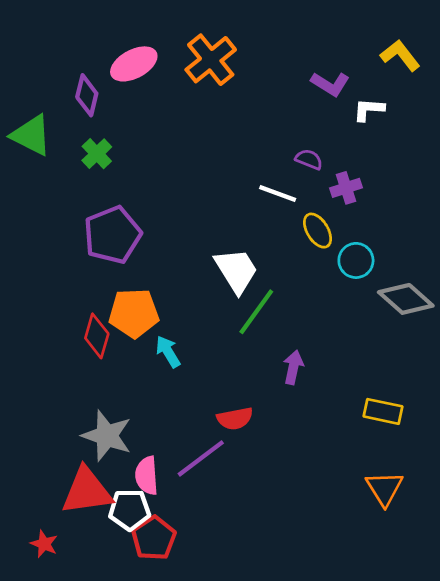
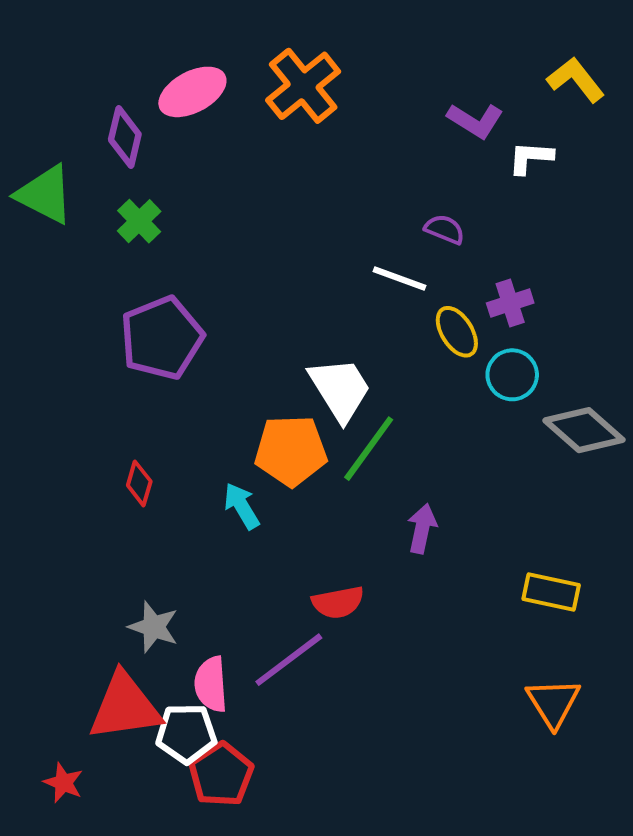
purple cross: (346, 188) -> (510, 303), moved
orange pentagon: (134, 313) -> (291, 451), moved
red diamond: (97, 336) -> (139, 483), size x0.7
gray star: (107, 436) -> (154, 627), size x0.7

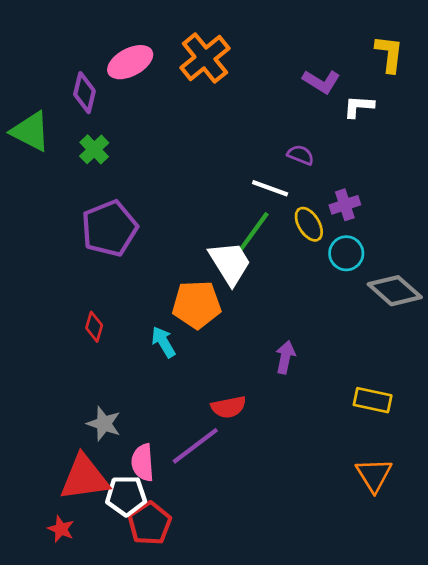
yellow L-shape: (576, 80) -> (389, 54), turned 45
green line: (369, 449) -> (252, 234), moved
red star: (63, 783) -> (61, 529), moved

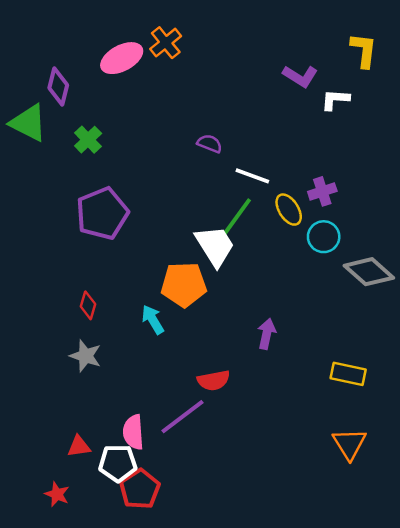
orange cross: (205, 58) -> (166, 43), moved, size x0.7
purple diamond: (84, 93) -> (58, 87), moved
purple semicircle: (301, 155) -> (210, 144), moved
gray star: (104, 424) -> (85, 356), moved
red triangle: (84, 478) -> (79, 446), size x0.5

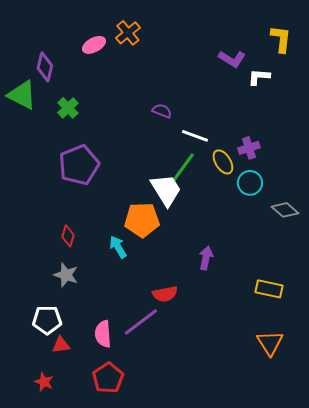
pink ellipse: (122, 58) -> (94, 45), size x0.7
gray diamond: (369, 272) -> (285, 210), size x0.7
white pentagon: (118, 463) -> (47, 320), moved

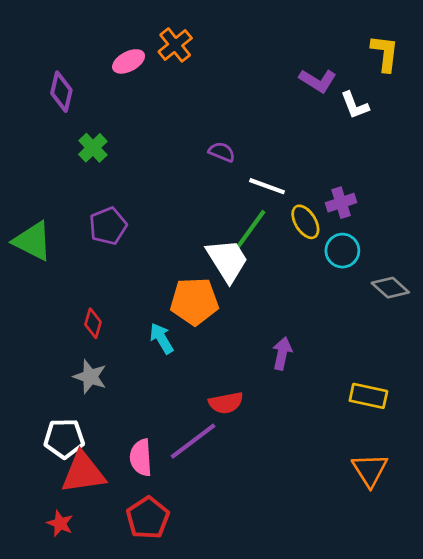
white L-shape: (259, 77) -> (355, 105), turned -115
green triangle: (22, 95) -> (33, 241), moved
purple pentagon: (79, 165) -> (108, 226), size x0.7
red triangle: (61, 345) -> (83, 473), size x1.8

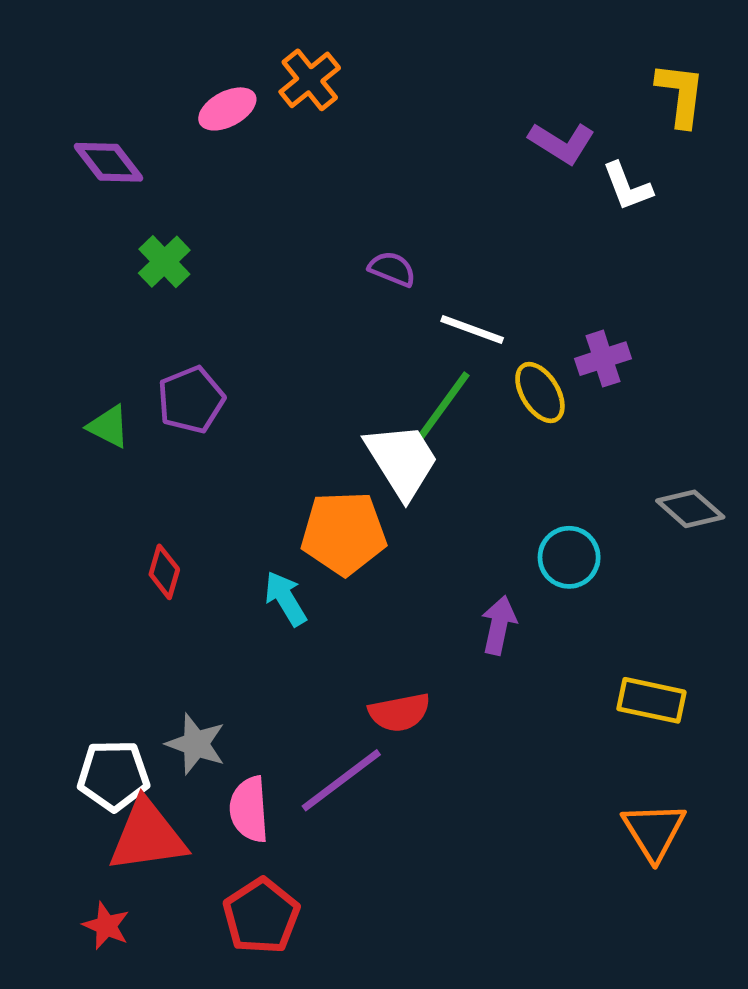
purple diamond: (61, 92) -> (109, 162), turned -51
green triangle: (33, 241) -> (109, 426), moved, size x0.6
cyan circle: (342, 251) -> (569, 557), moved
gray star: (90, 377) -> (196, 744), moved

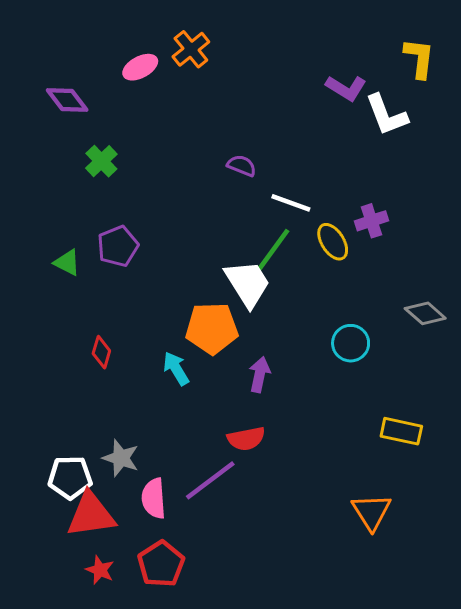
white L-shape: (627, 186) -> (386, 115), size x1.4
purple arrow: (499, 625) -> (260, 375), moved
orange triangle: (654, 831) -> (371, 512), moved
red star: (106, 926) -> (100, 570), moved

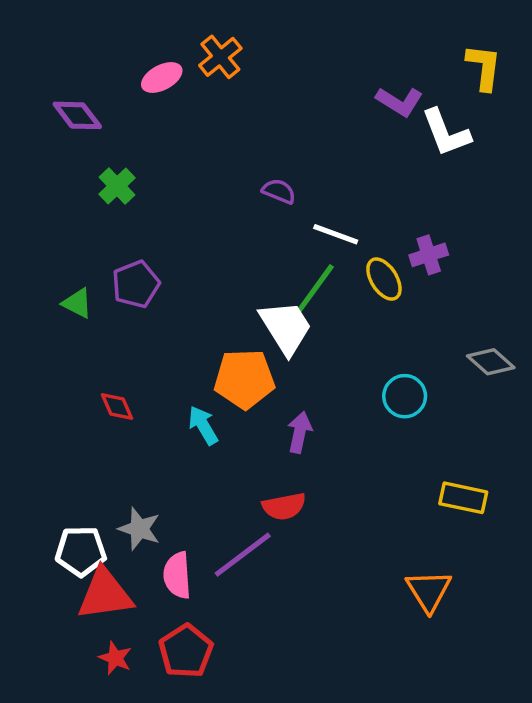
red diamond: (101, 352) -> (117, 406), turned -40

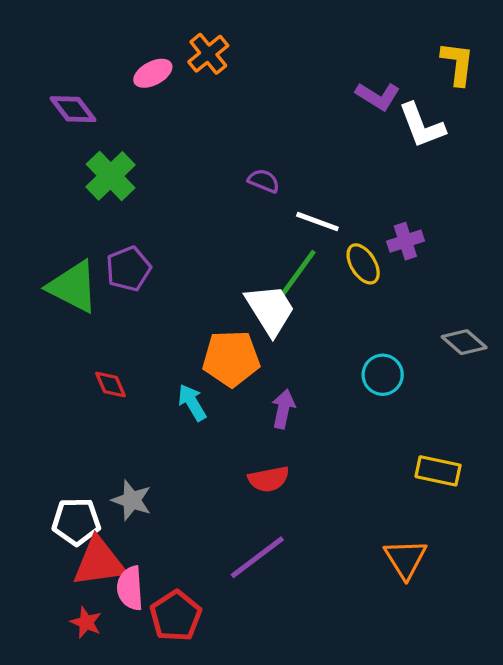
green cross: (117, 186) -> (111, 176), size x1.4
green triangle: (77, 303) -> (73, 287), size x1.8
purple line: (243, 555) -> (257, 557), moved
pink semicircle: (177, 575) -> (130, 588), moved
red star: (115, 658) -> (86, 622), moved

